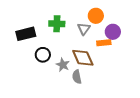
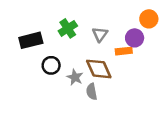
orange circle: (96, 16) -> (149, 19), moved
green cross: (57, 24) -> (68, 28), turned -35

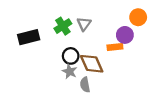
gray triangle: (100, 34) -> (84, 24), moved
black circle: (51, 65) -> (71, 56), moved

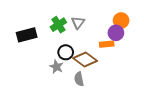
orange circle: (138, 17) -> (121, 21), moved
brown diamond: (92, 64) -> (85, 59), turned -30
gray star: (70, 71) -> (56, 67), moved

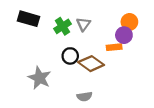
black rectangle: (27, 35) -> (29, 19), moved, turned 30
gray star: (56, 67) -> (39, 78), moved, size x1.5
gray semicircle: (79, 79) -> (84, 97), moved, turned -88

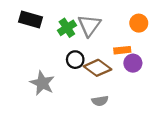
gray triangle: (83, 24) -> (89, 25), size x1.5
purple circle: (124, 35) -> (133, 63), moved
gray semicircle: (84, 97) -> (100, 101), moved

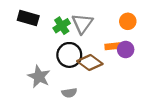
black circle: (75, 60) -> (69, 55), size x1.5
purple circle: (133, 63) -> (126, 50), moved
gray semicircle: (100, 101) -> (69, 93), moved

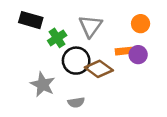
green cross: (62, 26) -> (57, 38), moved

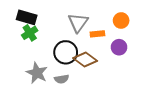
green cross: (57, 38) -> (30, 33), moved
orange rectangle: (124, 51) -> (97, 34), moved
gray semicircle: (76, 102) -> (62, 79), moved

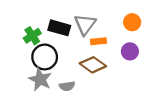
black rectangle: (27, 17) -> (59, 28), moved
orange rectangle: (97, 34) -> (98, 41), moved
black circle: (66, 52) -> (45, 57), moved

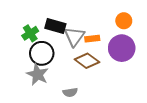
gray triangle: (85, 24) -> (74, 37), moved
purple circle: (130, 51) -> (122, 48), size x1.6
gray semicircle: (67, 86) -> (70, 92), moved

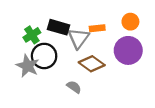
orange rectangle: (92, 39) -> (97, 28), moved
gray star: (38, 74) -> (27, 66), moved
gray semicircle: (70, 92) -> (74, 87), moved, turned -136

